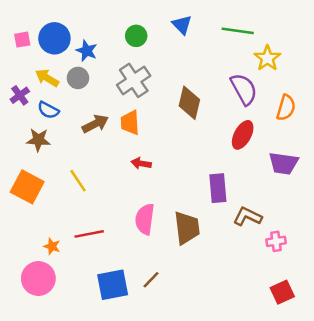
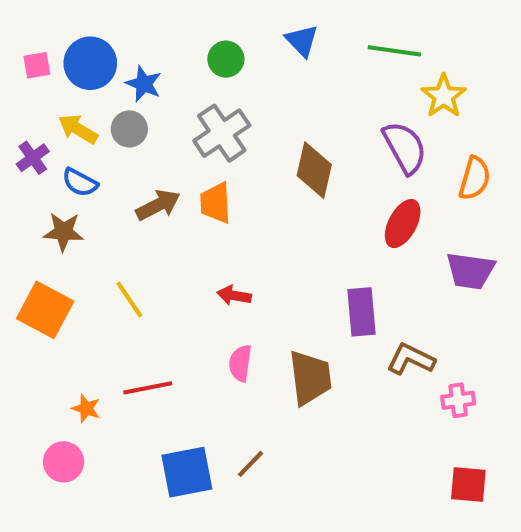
red arrow: (141, 163) -> (234, 295), moved
pink semicircle: (145, 219) -> (240, 363), size x0.7
pink circle: (38, 279) -> (64, 462), size x0.7
red square: (282, 292) -> (468, 484), turned 30

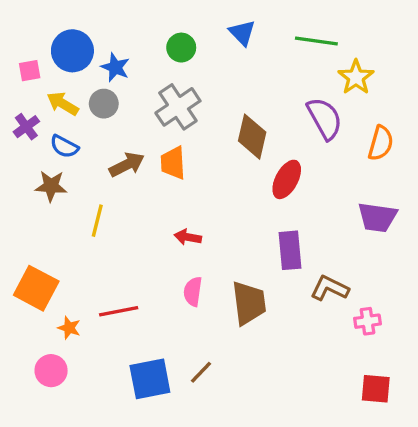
pink square: (37, 65) -> (30, 71), moved
red ellipse: (403, 224) -> (287, 179), moved
yellow line: (129, 300) -> (97, 221), moved, turned 48
orange square: (45, 310) -> (36, 288), moved

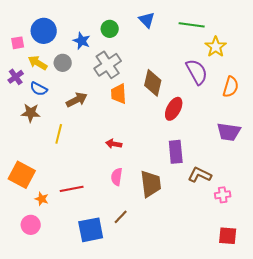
blue star: (115, 67) -> (82, 41), moved
orange trapezoid: (173, 163) -> (119, 94), moved
brown line: (201, 372) -> (121, 217), moved

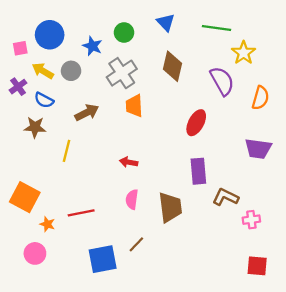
brown diamond: (153, 83) -> (172, 66), moved

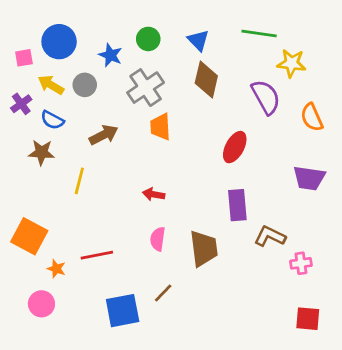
blue triangle: (166, 22) -> (198, 40), moved
yellow star: (244, 53) -> (291, 63), turned -30
orange semicircle: (260, 98) -> (312, 117), turned 140

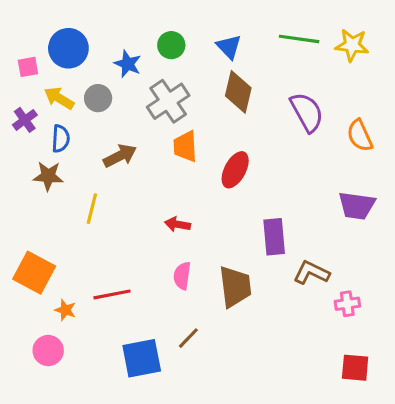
yellow star: (291, 63) -> (352, 45), moved
blue semicircle: (52, 120) -> (61, 139), turned -115
red ellipse: (235, 147) -> (235, 170), moved

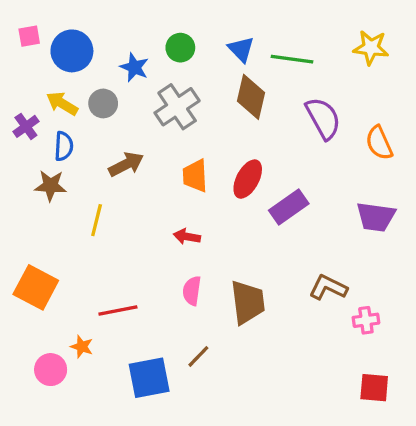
green line: (299, 39) -> (292, 59), moved
pink square: (28, 67) -> (29, 36), moved
orange trapezoid: (185, 146) -> (195, 176), moved
purple rectangle: (274, 237) -> (289, 207), moved, turned 60
orange star: (65, 310) -> (82, 347), moved

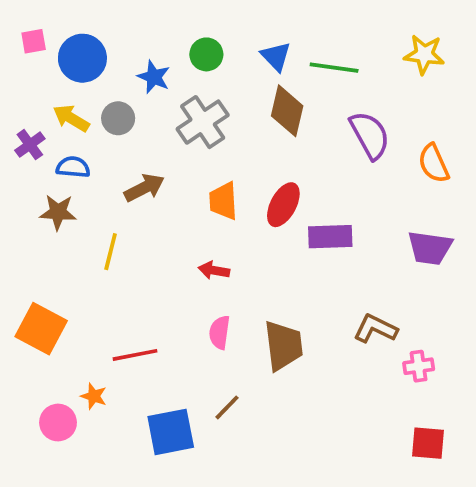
blue semicircle: (64, 146) -> (73, 167), turned -88
purple rectangle: (289, 207) -> (330, 237), turned 33

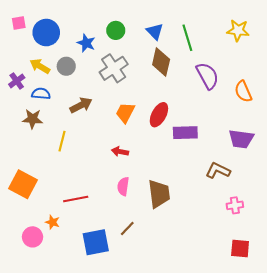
green line: (334, 68) -> (187, 38), turned 65
orange trapezoid: (223, 201) -> (125, 113), turned 30
brown L-shape: (375, 329) -> (218, 171), moved

